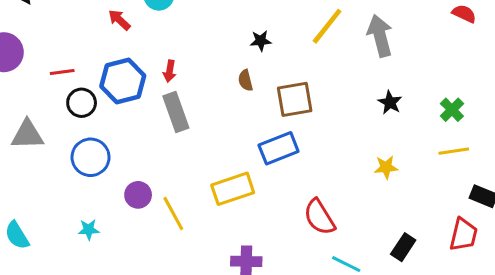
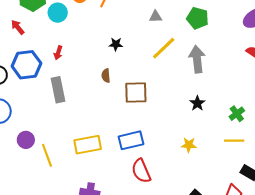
red arrow: (119, 20) -> (18, 27), moved
black star: (261, 41) -> (116, 44), moved
red arrow: (170, 71) -> (58, 53), moved
blue rectangle: (279, 148) -> (131, 140), moved

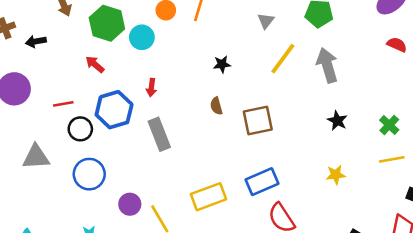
gray triangle: (156, 17) -> (266, 21), turned -40

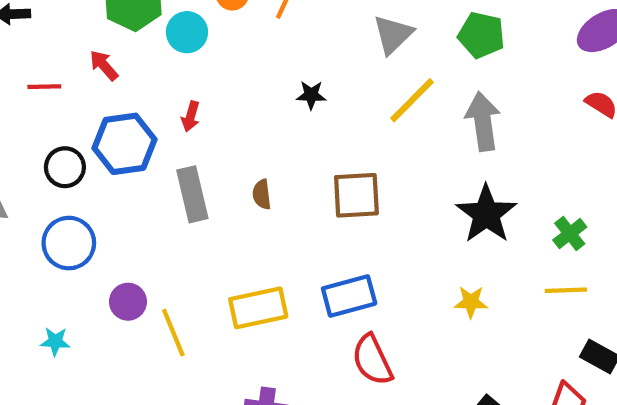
gray triangle: (266, 21) -> (393, 34), size x1.5
red line: (63, 104) -> (44, 87), moved
brown semicircle: (216, 106) -> (262, 194), moved
black star: (337, 121) -> (486, 214), size x1.8

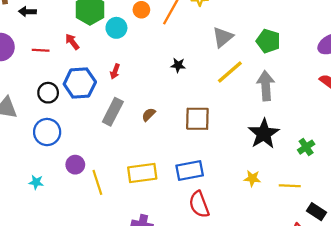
gray rectangle: (192, 194) -> (113, 112), turned 36
brown semicircle: (262, 194) -> (149, 115), turned 48
yellow line: (566, 290) -> (290, 186), moved

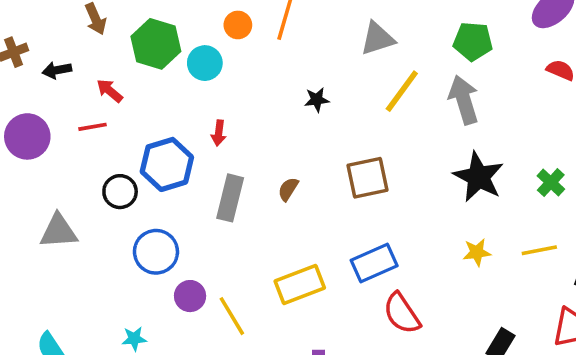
gray triangle: (223, 37) -> (377, 39), turned 35
green pentagon: (268, 41) -> (473, 41), moved
red arrow: (72, 42) -> (110, 91), moved
blue circle: (47, 132) -> (156, 252), moved

